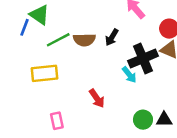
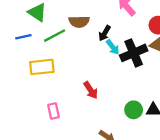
blue line: (24, 27) -> (23, 37), moved, turned 56
brown semicircle: (84, 40) -> (79, 22), moved
cyan arrow: (129, 75) -> (113, 47), moved

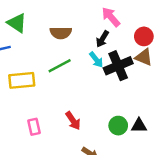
black arrow: (105, 33) -> (102, 39), moved
green line: (55, 36) -> (60, 66), moved
red arrow: (91, 90) -> (73, 121), moved

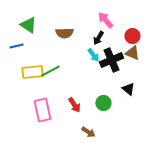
green line: (60, 66) -> (50, 71), moved
green circle: (118, 126) -> (103, 103), moved
black triangle: (139, 126) -> (128, 89), moved, turned 40
pink rectangle: (34, 127) -> (42, 110), size x1.6

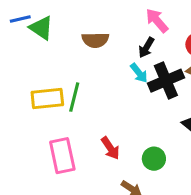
blue line: (16, 46) -> (20, 19), moved
green line: (50, 71) -> (74, 97), turned -48
green circle: (103, 103) -> (154, 159), moved

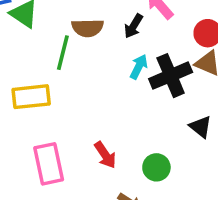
black arrow: (146, 47) -> (133, 26), moved
cyan arrow: (139, 73) -> (139, 67), turned -115
green line: (74, 97) -> (63, 53), moved

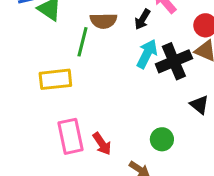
cyan arrow: (139, 67) -> (147, 54), size x1.4
red arrow: (105, 155) -> (102, 144), moved

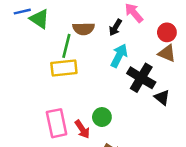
black cross: (174, 61) -> (141, 78), moved, turned -36
yellow rectangle: (55, 79) -> (64, 68), moved
green circle: (162, 139) -> (102, 117), moved

